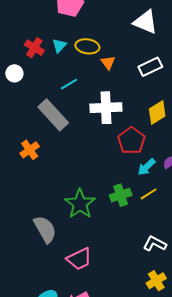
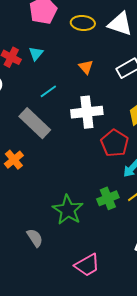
yellow ellipse: (87, 46) -> (83, 23), moved
gray semicircle: (45, 229) -> (35, 238), size x0.7
pink trapezoid: (79, 259) -> (87, 265), moved

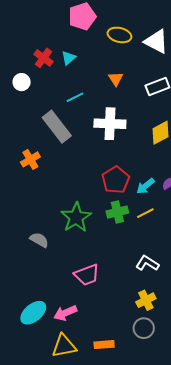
red pentagon: (115, 143) -> (116, 180), moved
gray semicircle: (35, 238) -> (39, 240), turned -36

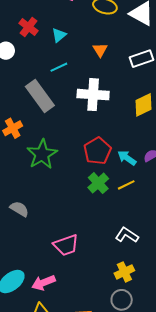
cyan triangle: (69, 58) -> (59, 35), moved
cyan arrow: (145, 186) -> (127, 158), turned 72
green cross: (117, 212) -> (98, 183), turned -30
green star: (76, 217) -> (42, 154), moved

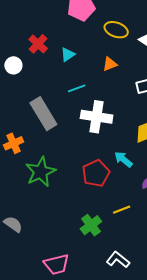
orange triangle: (100, 50) -> (110, 64), moved, turned 35
cyan line: (59, 67) -> (77, 88), moved
cyan arrow: (127, 158) -> (123, 159), moved
green cross: (98, 183) -> (91, 225), moved

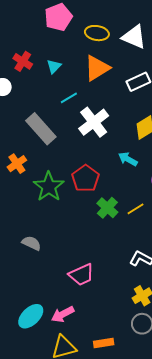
orange triangle: (110, 64) -> (97, 68), size x1.8
white cross: (97, 117) -> (94, 122), turned -36
red pentagon: (96, 173) -> (85, 178), moved
green cross: (91, 225) -> (107, 208), moved

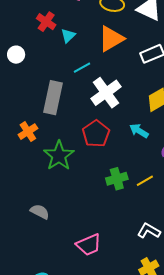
red cross: (23, 61) -> (46, 22), moved
gray rectangle: (41, 129) -> (53, 98), turned 52
red pentagon: (85, 178) -> (96, 134), moved
green cross: (107, 208) -> (117, 179), turned 30

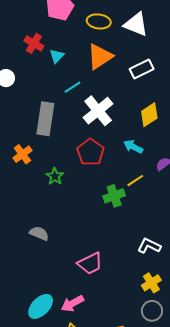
green star: (59, 156) -> (55, 176), size x0.6
yellow line: (145, 181) -> (135, 181), moved

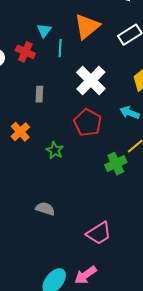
red cross: (34, 43) -> (25, 52), moved
cyan line: (73, 87) -> (60, 48), moved, turned -48
gray rectangle: (45, 119) -> (39, 94), size x0.5

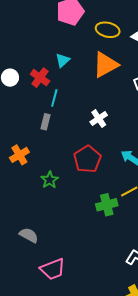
cyan line: (60, 48) -> (54, 98), moved
white cross: (91, 81) -> (99, 119), size x0.6
pink trapezoid: (99, 233) -> (53, 269), moved

